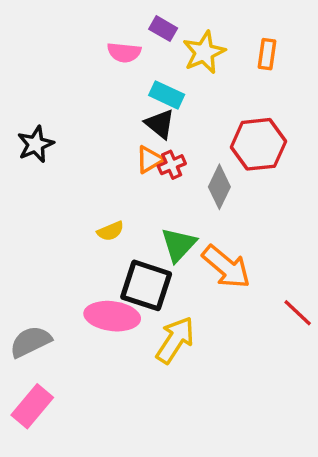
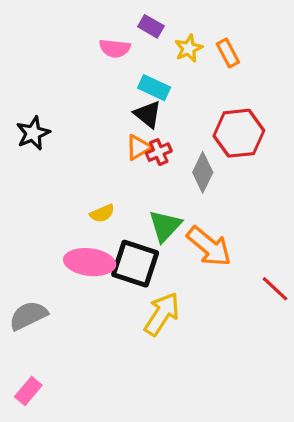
yellow star: (204, 52) -> (189, 48), size x0.7
orange rectangle: (267, 54) -> (228, 53), moved, turned -36
pink ellipse: (112, 316) -> (90, 262), moved
pink rectangle: (32, 406) -> (28, 391), moved, size x0.7

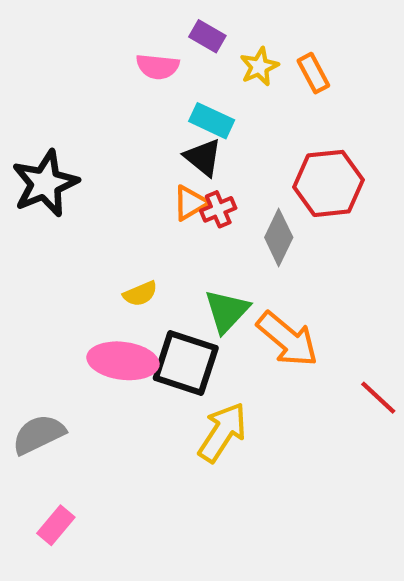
black star: (33, 133) -> (45, 183), size x1.4
pink rectangle: (28, 391) -> (56, 525), moved

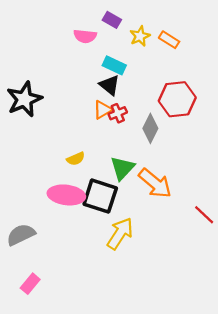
orange rectangle: (313, 73) -> (169, 40), turned -30

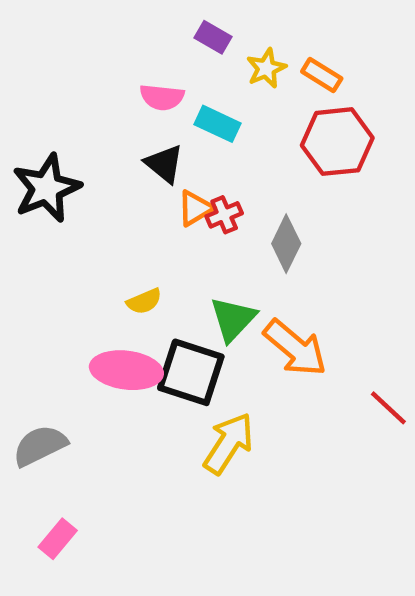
pink semicircle: (85, 36) -> (162, 97), moved
black triangle: (110, 85) -> (164, 164), moved
red hexagon: (177, 99) -> (337, 142), moved

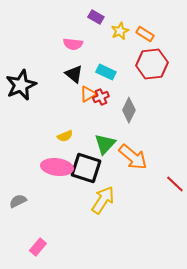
cyan rectangle: (217, 124) -> (106, 72), moved
gray semicircle: (40, 446) -> (18, 201), size x0.7
pink rectangle: (58, 539) -> (38, 247), moved

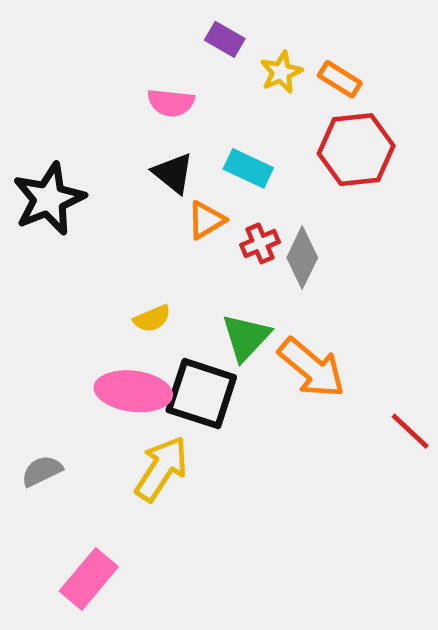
red cross: (101, 97) -> (260, 243), moved
yellow arrow: (103, 200) -> (161, 469), moved
pink rectangle: (38, 247) -> (89, 579), size x1.4

